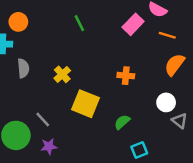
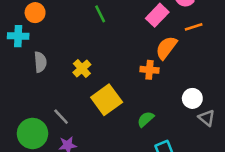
orange line: (167, 35) -> (194, 27), turned -35
orange semicircle: (175, 65) -> (166, 48), moved
yellow square: (85, 104) -> (107, 100), turned 32

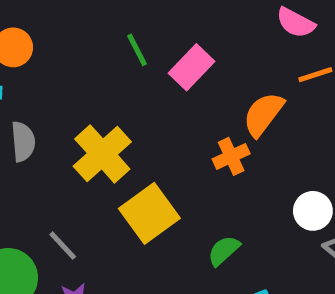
pink rectangle: (157, 15) -> (192, 67), moved
yellow cross: (82, 69) -> (102, 154), size x1.6
orange cross: (149, 70) -> (231, 156), turned -30

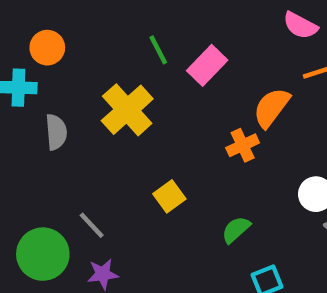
yellow cross: (102, 154) -> (127, 110), moved
yellow square: (149, 213) -> (169, 196), size x0.6

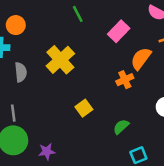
green line: (158, 50) -> (78, 14), moved
pink rectangle: (207, 65) -> (119, 31), moved
gray line: (92, 225) -> (13, 113), moved, turned 35

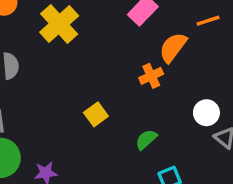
yellow cross: (60, 60) -> (59, 24), moved

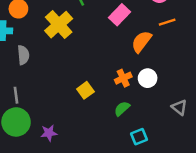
orange cross: (151, 76) -> (123, 78), moved
white circle: (206, 113) -> (148, 78), moved

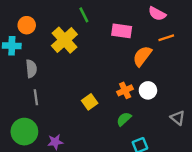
pink rectangle: (120, 15) -> (122, 31), turned 54
gray line: (16, 95) -> (36, 97), moved

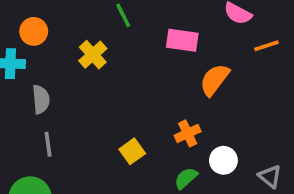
orange line: (166, 38) -> (266, 46), moved
yellow cross: (64, 40) -> (93, 55), size x0.7
white circle: (148, 90) -> (223, 160), moved

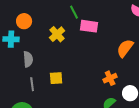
pink rectangle: (182, 40) -> (89, 26), moved
yellow square: (132, 151) -> (56, 78), moved, turned 32

